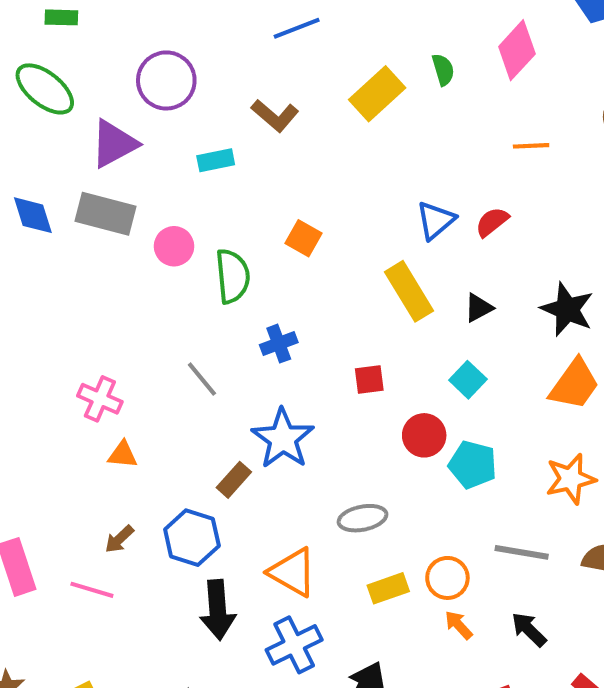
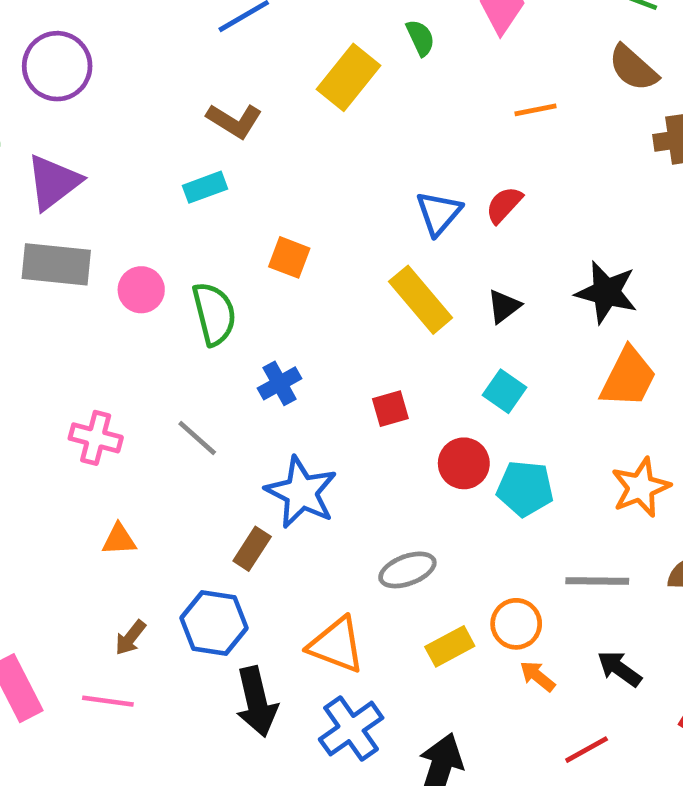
purple circle: (166, 80) -> (57, 66), moved
cyan rectangle: (216, 160) -> (205, 187), moved
pink cross: (100, 399) -> (96, 438), moved

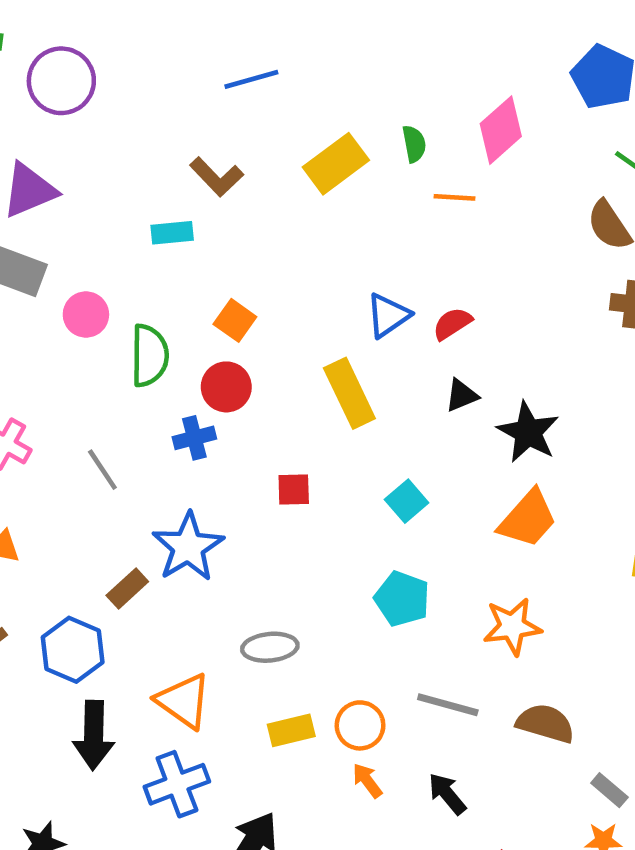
orange line: (535, 110) -> (454, 197), moved
black triangle: (504, 306) -> (462, 395), moved
red circle: (464, 463) -> (226, 387), moved

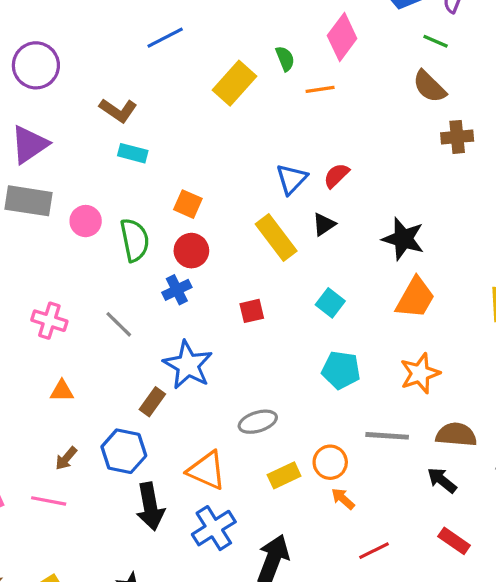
brown L-shape: (217, 177) -> (118, 110), moved
cyan rectangle: (172, 233) -> (133, 153), turned 32
black triangle: (462, 395) -> (324, 224), moved
black arrow: (447, 794) -> (442, 480), moved

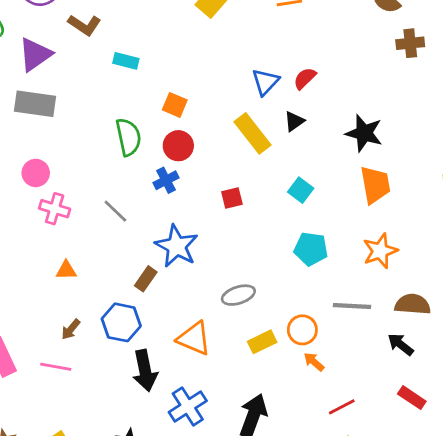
brown L-shape: (118, 110) -> (84, 25), moved
pink circle: (86, 221) -> (36, 173), moved
orange trapezoid: (415, 298) -> (375, 185), turned -39
blue cross: (214, 528) -> (188, 406), moved

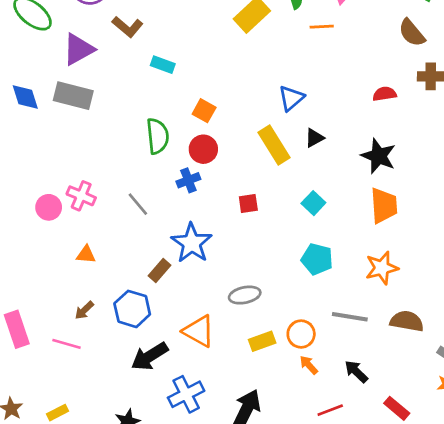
red semicircle: (305, 78) -> (385, 94), moved, turned 30
pink circle: (36, 173) -> (49, 207), moved
black arrow: (401, 344) -> (356, 372), moved
black arrow: (145, 371) -> (150, 356), turned 63

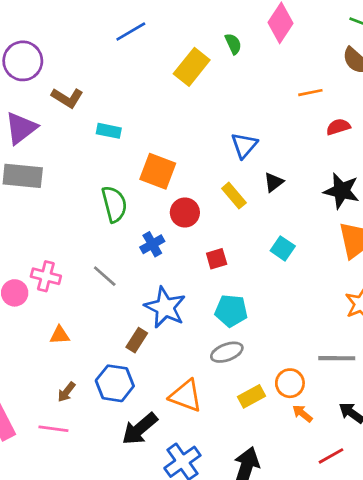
orange line: (322, 27) -> (310, 93), moved
orange square: (204, 111) -> (158, 171), size x1.5
yellow rectangle: (274, 145) -> (234, 196), size x0.7
red circle: (203, 149) -> (185, 212), moved
cyan pentagon: (317, 259) -> (231, 311), moved

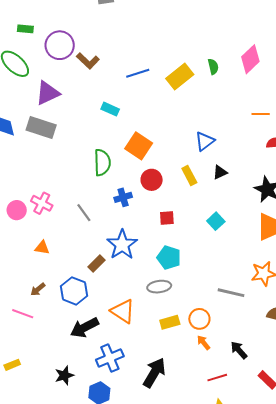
blue line: (131, 32) -> (138, 73), moved
brown L-shape: (67, 98) -> (88, 61), moved
gray line: (337, 358) -> (231, 293), moved

